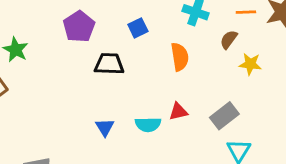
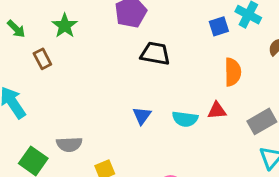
blue square: (138, 28) -> (219, 26), moved
orange semicircle: (180, 57) -> (233, 72), moved

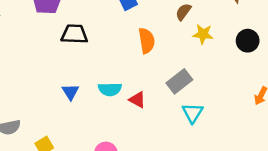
red triangle: (217, 111) -> (137, 100), moved, turned 42

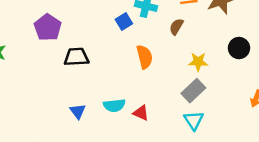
yellow star: (203, 34) -> (198, 62), moved
gray rectangle: (179, 81) -> (193, 91), moved

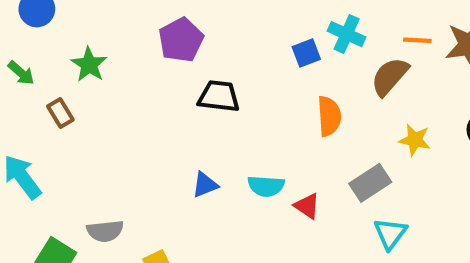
brown semicircle: (176, 27) -> (390, 77), size x1.5
gray rectangle: (193, 91) -> (370, 183), moved
blue triangle: (78, 111) -> (205, 185), turned 35

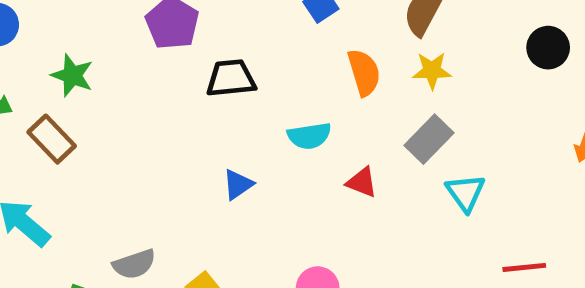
brown rectangle: (60, 113) -> (52, 139), size x1.4
yellow star: (415, 140) -> (432, 71), moved
cyan semicircle: (266, 186) -> (309, 136), moved

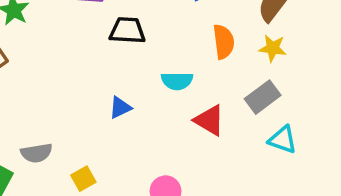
red triangle: (362, 182) -> (209, 120), size x1.4
cyan triangle: (465, 193) -> (283, 140), turned -44

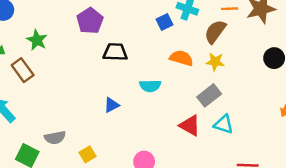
orange semicircle: (224, 42) -> (181, 58), turned -65
red triangle: (209, 120) -> (190, 125), moved

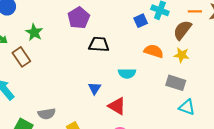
gray rectangle: (209, 95) -> (176, 83), turned 54
blue triangle: (112, 105) -> (94, 88), turned -32
red triangle: (190, 125) -> (117, 106), moved

